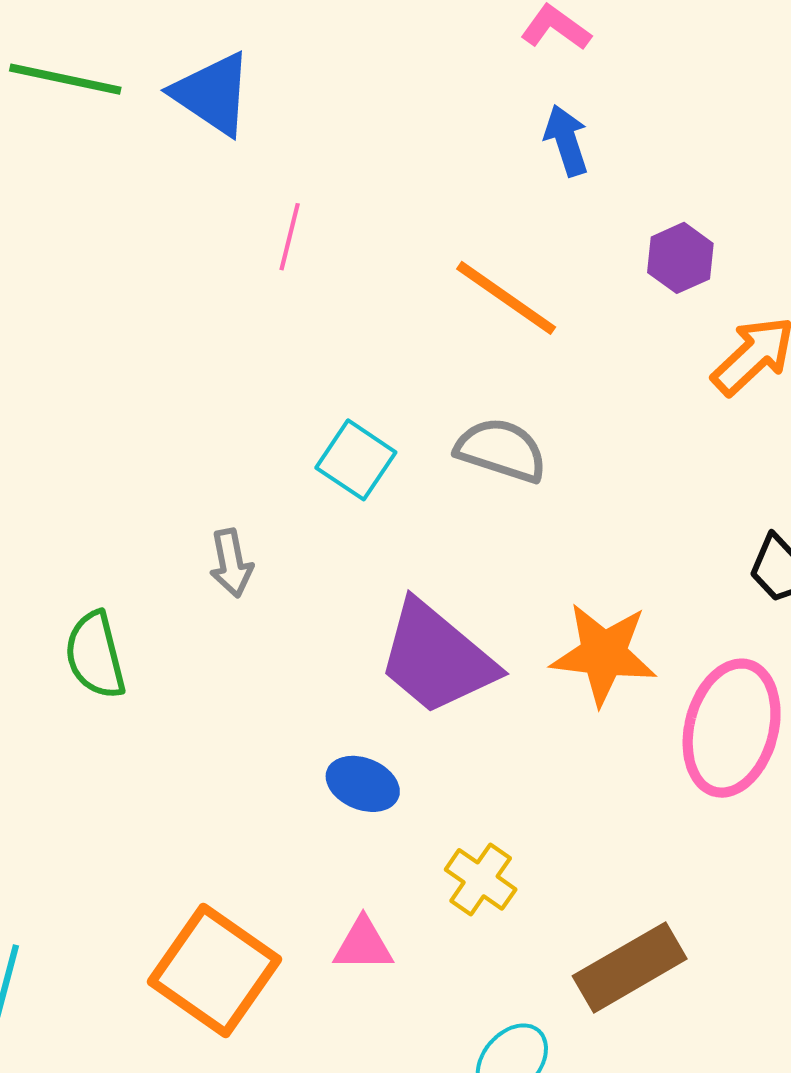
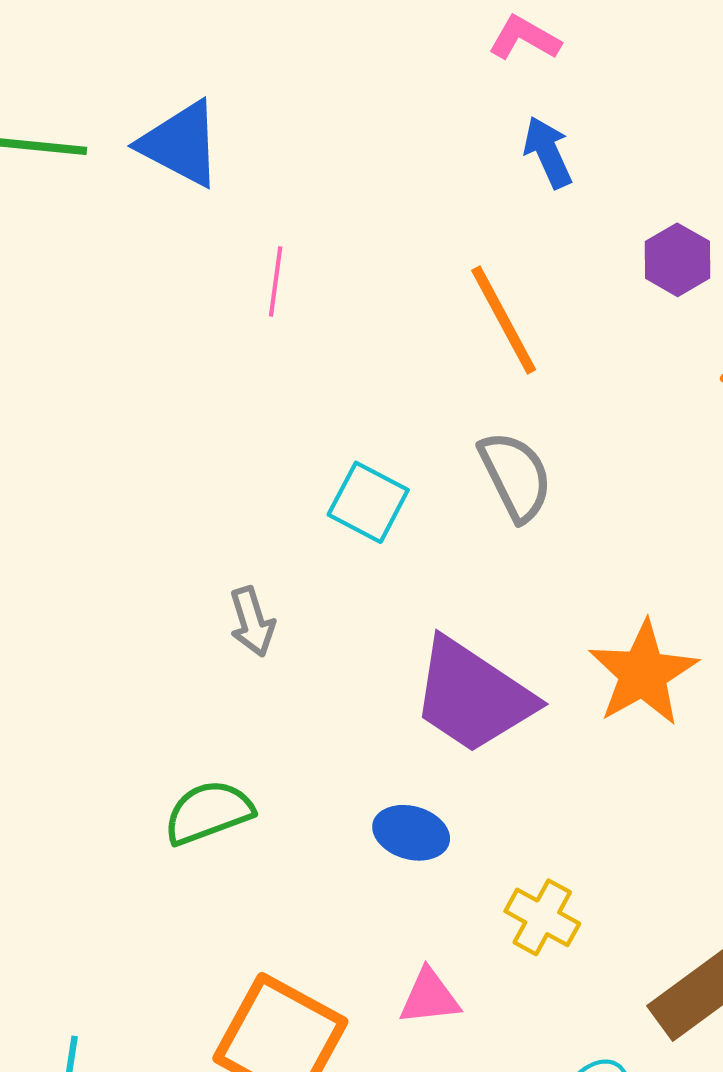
orange line: (506, 298) -> (504, 320), turned 33
gray semicircle: (501, 450) -> (516, 476), turned 52
orange star: (604, 654) -> (643, 673), turned -30
green semicircle: (95, 655) -> (208, 812), moved, turned 90

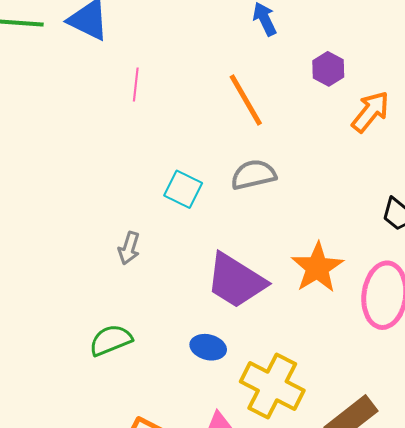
gray semicircle: (516, 476) -> (254, 175), turned -75
gray arrow: (252, 622) -> (129, 248), turned 36
yellow cross: (542, 917) -> (272, 386), size x1.8

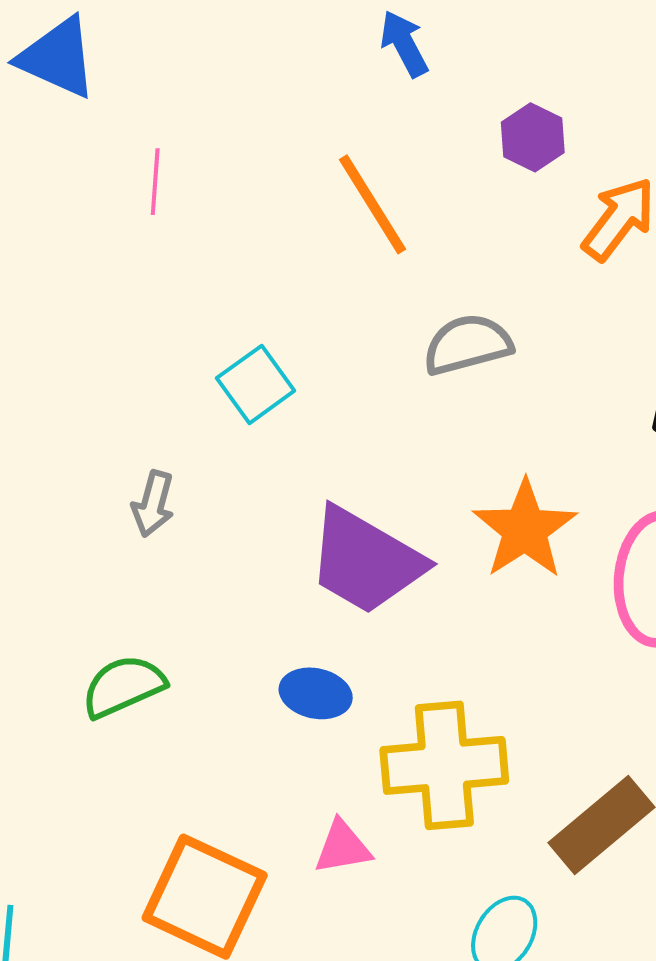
gray semicircle: (254, 175) -> (467, 345), moved
cyan square: (183, 189) -> (256, 384), turned 30
yellow cross: (272, 386) -> (444, 765), turned -30

